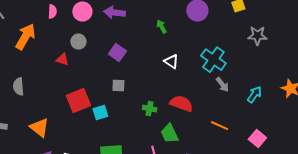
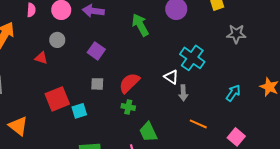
green arrow: (161, 27) -> (140, 25), size x1.6
white triangle: (171, 62) -> (171, 77), moved
gray arrow: (222, 85) -> (183, 93), moved, turned 35
red semicircle: (181, 104) -> (129, 83), moved, turned -65

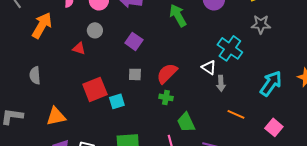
gray star: (236, 34) -> (261, 24), moved
cyan arrow: (233, 93) -> (271, 83), size x1.5
orange triangle: (18, 126) -> (56, 116), turned -50

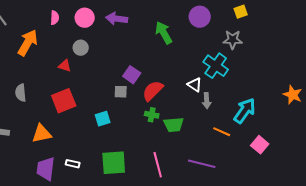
gray star: (261, 24) -> (233, 40), moved
purple square: (134, 41) -> (132, 75), moved
cyan arrow: (271, 83) -> (245, 111), moved
red square: (95, 89) -> (64, 101), moved
green trapezoid: (186, 122) -> (174, 125), moved, turned -70

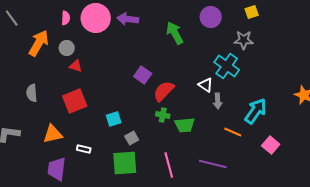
pink circle: (85, 18) -> (96, 18), size x1.5
gray circle: (81, 48) -> (67, 48), moved
gray square: (121, 92) -> (132, 138), moved, turned -32
white rectangle: (73, 164) -> (84, 149), moved

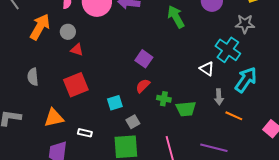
red semicircle: (164, 91) -> (143, 86), moved, size x0.7
gray arrow: (218, 101) -> (219, 97), moved
cyan arrow: (256, 111) -> (246, 80), moved

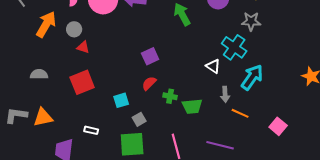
purple square: (144, 59) -> (150, 56), turned 30
gray semicircle: (33, 77) -> (39, 74), turned 96
orange triangle: (54, 118) -> (43, 117), moved

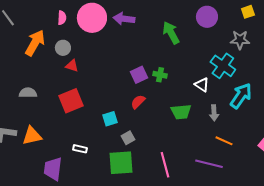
green cross: (170, 96) -> (160, 75), moved
green trapezoid: (192, 106) -> (181, 112), moved
orange line: (240, 113) -> (224, 141), moved

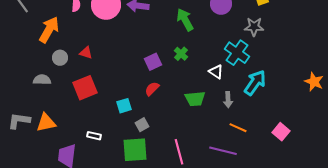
gray circle: (63, 48) -> (60, 58), moved
green cross: (160, 75) -> (181, 54), moved, turned 32

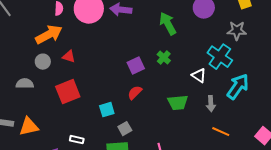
orange arrow: (49, 30) -> (49, 35), moved, turned 32

